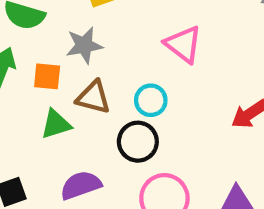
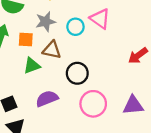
cyan circle: (151, 100) -> (75, 27), moved

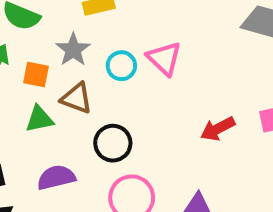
gray star: (46, 22) -> (73, 50), turned -30

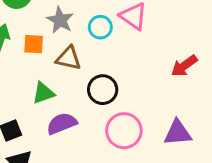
green triangle: (39, 119) -> (43, 93), moved

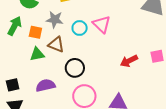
gray star: (60, 20) -> (55, 20), turned -30
green triangle: (43, 93) -> (37, 54), moved

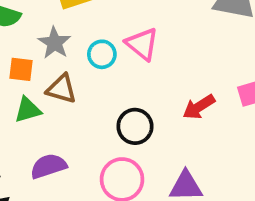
gray star: (55, 20) -> (55, 43), turned 30
black circle: (75, 68) -> (135, 126), moved

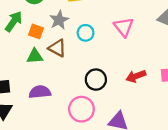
pink triangle: (142, 44) -> (124, 27), moved

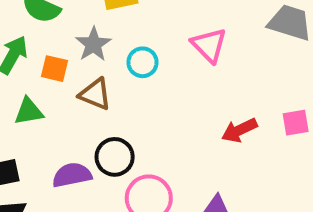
green triangle: (35, 56) -> (29, 111), moved
black circle: (96, 80) -> (115, 157), moved

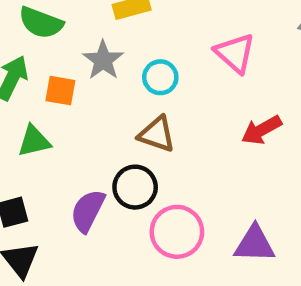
brown triangle: (95, 94) -> (157, 134), moved
red arrow: (239, 130) -> (262, 130), moved
purple semicircle: (72, 175) -> (88, 211), turned -48

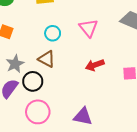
gray star: (103, 60) -> (15, 64), moved
pink circle: (177, 232) -> (38, 112), moved

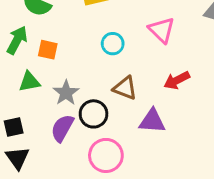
brown triangle: (47, 59) -> (125, 88), moved
purple triangle: (83, 116) -> (152, 121), moved

